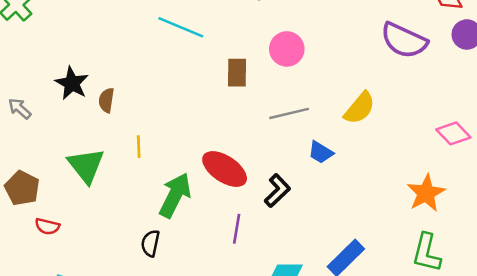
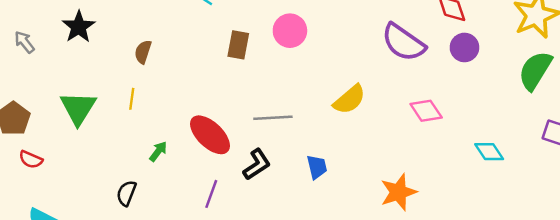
brown semicircle: (106, 100) -> (143, 52), moved
gray line: (289, 113) -> (273, 118), moved
pink diamond: (453, 133) -> (426, 111), moved
blue trapezoid: (321, 152) -> (317, 167), moved, turned -145
green arrow: (175, 195) -> (158, 151), size x0.5

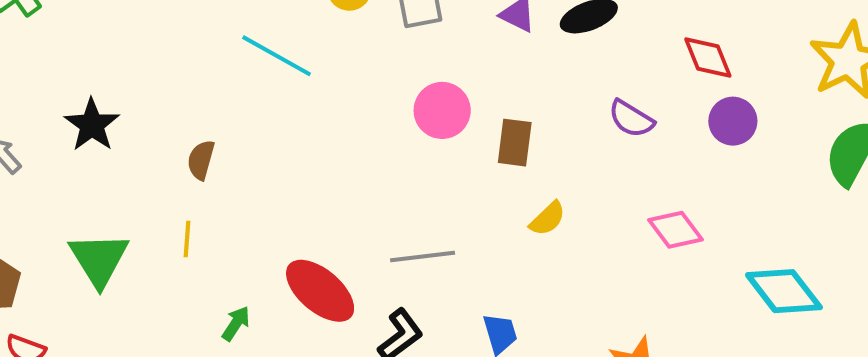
purple semicircle: (403, 42) -> (631, 119), size x0.6
brown rectangle: (238, 45) -> (515, 143), moved
yellow semicircle: (349, 100) -> (548, 219), size x0.7
cyan diamond: (489, 152) -> (784, 291), size x1.5

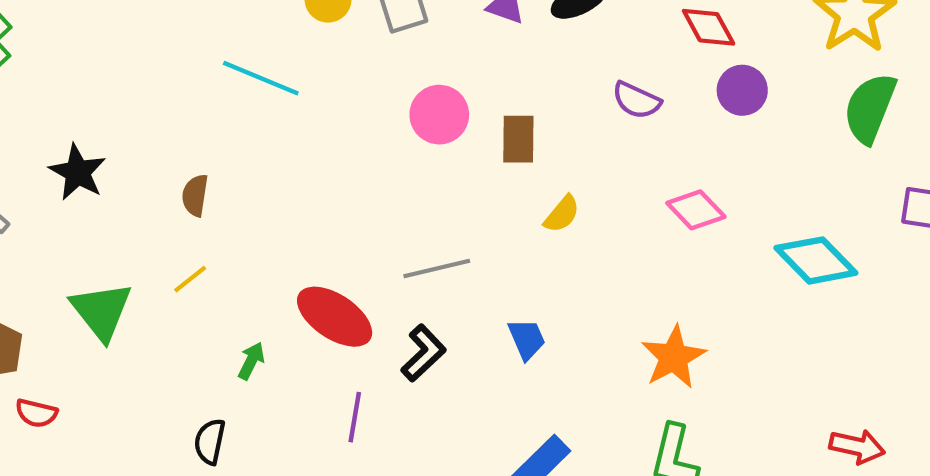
yellow line: (187, 239) -> (190, 279), turned 54

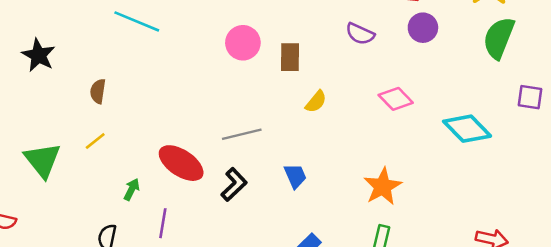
black star: (78, 172) -> (39, 55), moved
purple line: (355, 417) -> (163, 223), moved

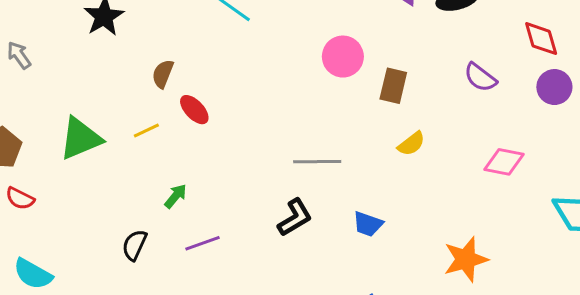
pink diamond: (396, 99) -> (504, 162), turned -48
green triangle: (42, 160) -> (81, 139), turned 33
red ellipse: (181, 163) -> (194, 110), moved, size x0.6
blue trapezoid: (295, 176) -> (368, 224), turned 120
purple line: (163, 223) -> (203, 243), turned 48

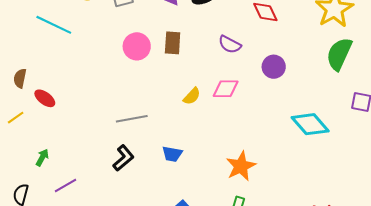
brown rectangle: (393, 86) -> (173, 43), moved
purple circle: (554, 87) -> (274, 67), moved
pink diamond: (504, 162) -> (226, 89), moved

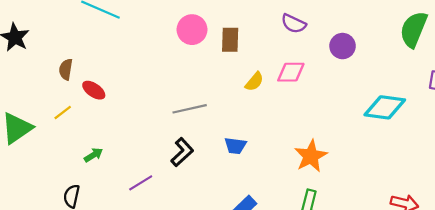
brown rectangle: (173, 43) -> (230, 40), moved
cyan diamond: (310, 124) -> (385, 107), turned -39
green arrow: (42, 157) -> (93, 155), turned 30
purple line: (65, 186) -> (141, 183), moved

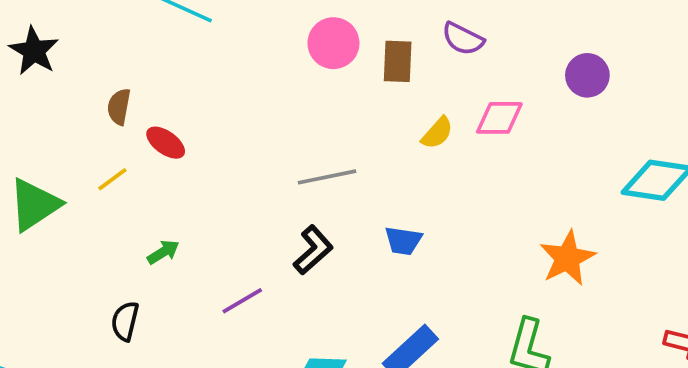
purple semicircle: (294, 24) -> (463, 39), moved
orange star: (311, 156) -> (567, 258), moved

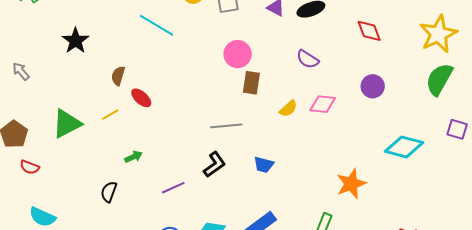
brown rectangle: (398, 61) -> (251, 83), moved

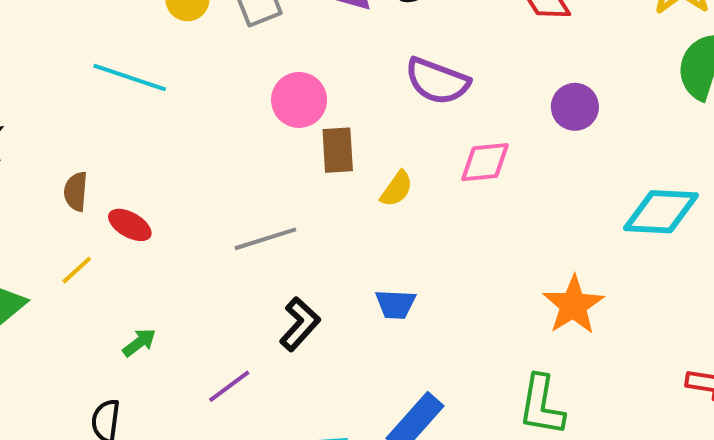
purple semicircle: (308, 59) -> (437, 81), size x1.4
yellow semicircle: (288, 109) -> (397, 189), moved
gray line: (226, 126) -> (265, 239), moved

